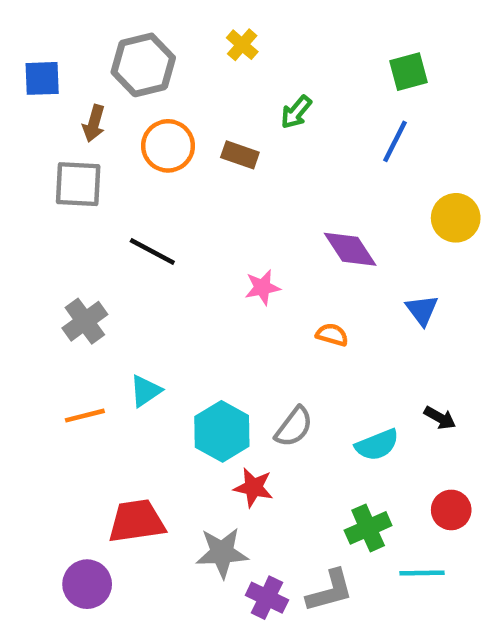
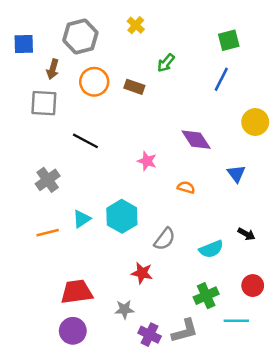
pink star: (262, 287) -> (147, 161), turned 30
cyan hexagon: (222, 431) -> (122, 216), moved
gray star: (222, 553) -> (124, 309), size x0.7
purple circle: (87, 584) -> (73, 331), moved

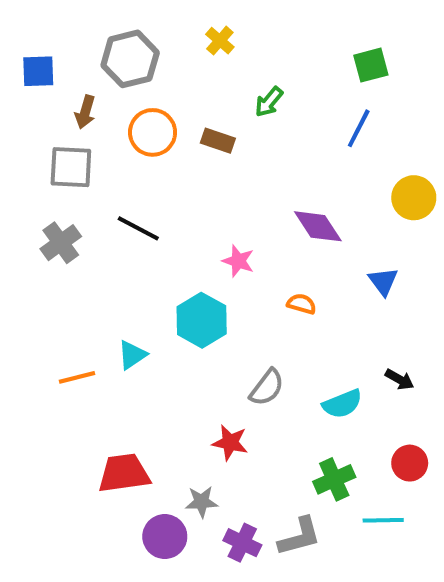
gray cross: (48, 180) -> (61, 243), moved
cyan hexagon: (122, 216) -> (202, 320), moved
purple circle: (73, 331) -> (165, 537), moved

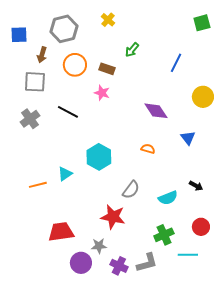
green square: (371, 65) -> (202, 23), moved
pink star: (238, 261) -> (102, 93), moved
red star: (230, 443) -> (113, 217), size x1.4

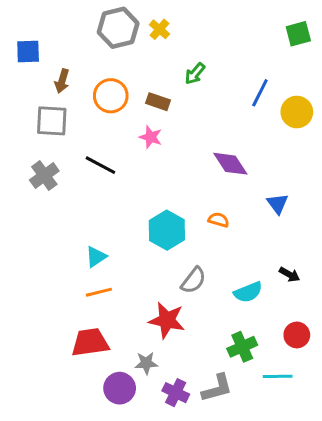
gray hexagon: (64, 29) -> (118, 28), moved
yellow circle: (203, 97) -> (297, 112), moved
cyan hexagon: (99, 157) -> (167, 230), moved
orange line: (38, 185) -> (99, 292), moved

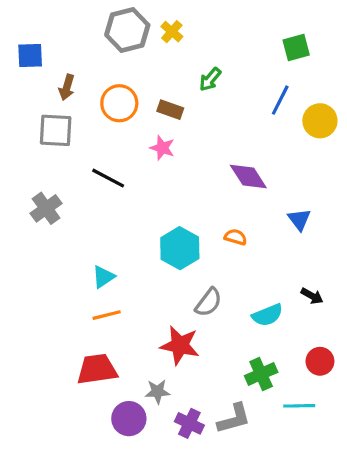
green square: (298, 34) -> (296, 48), moved
gray cross: (44, 176) -> (46, 208), moved

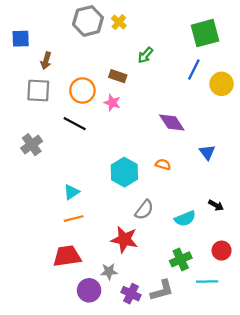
green square: (296, 48) -> (205, 33), size x1.5
orange circle: (119, 103) -> (82, 90), moved

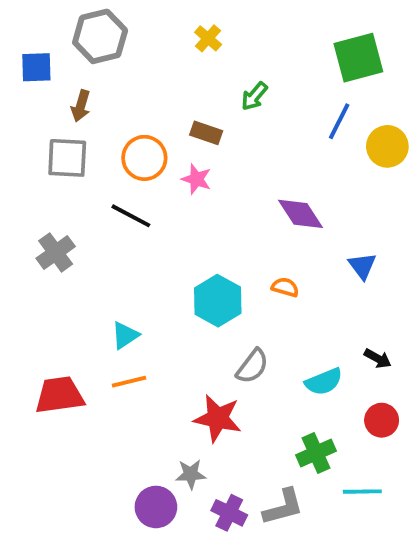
gray hexagon: (88, 21) -> (100, 36), moved
red circle: (222, 251) -> (382, 420), moved
red trapezoid: (67, 256) -> (60, 395), moved

